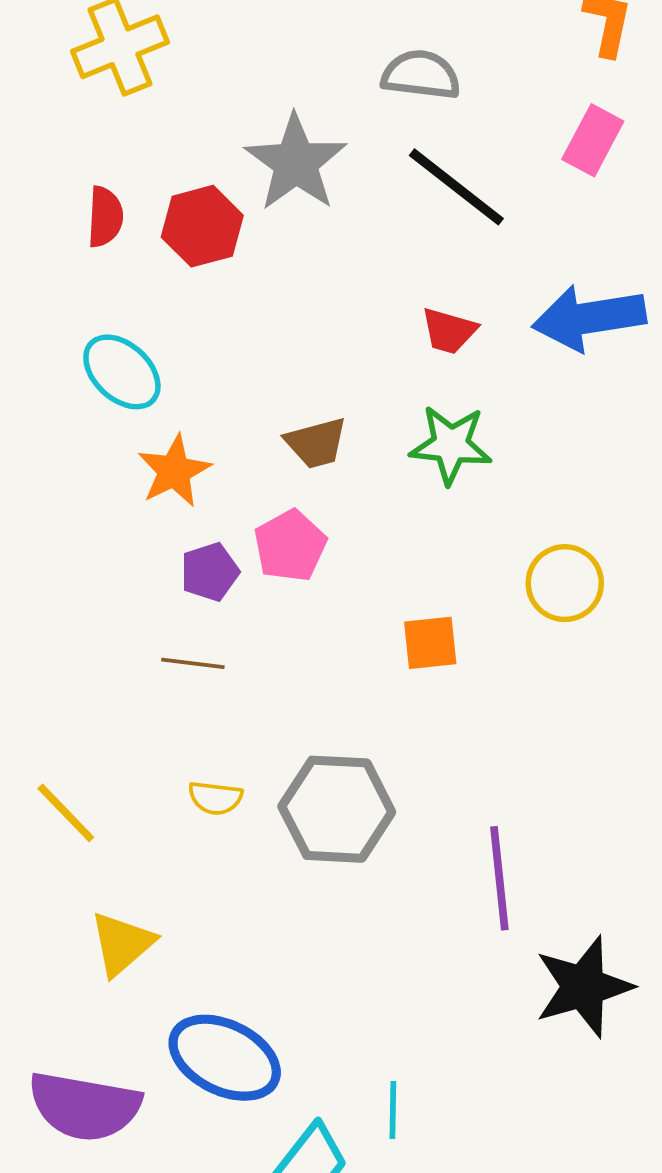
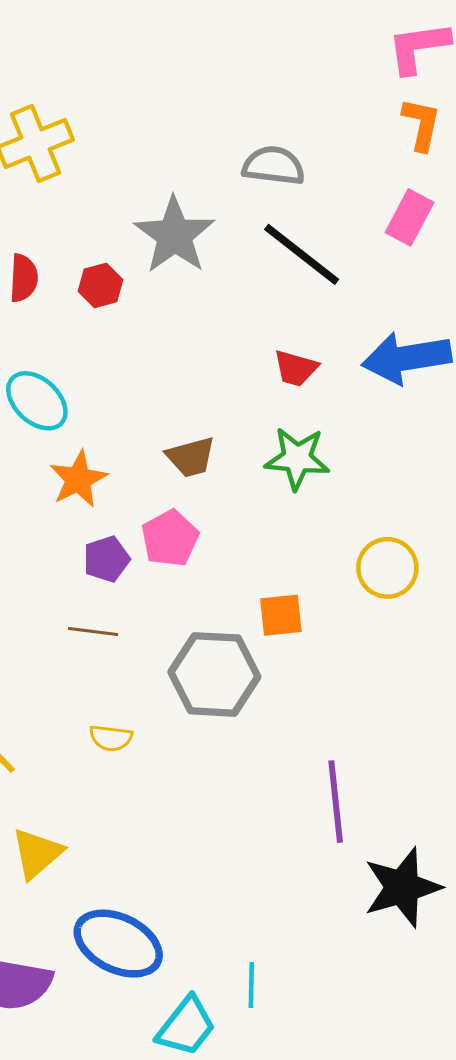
red hexagon: (202, 226) -> (100, 285), size x0.7
gray hexagon: (337, 809) -> (214, 674), moved

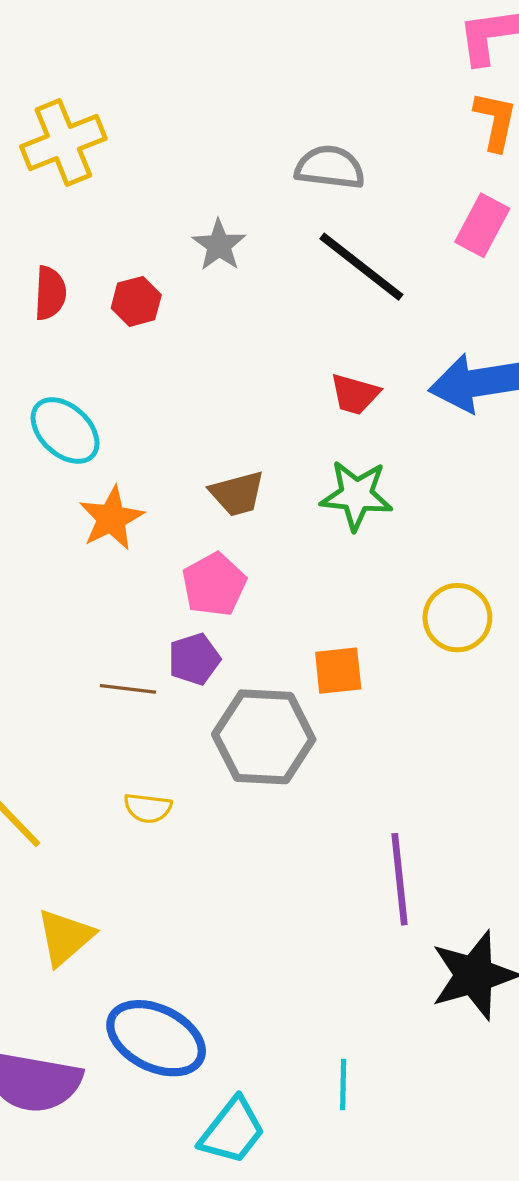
gray star: (174, 235) -> (219, 245), size x0.6
purple pentagon: (106, 559) -> (194, 659), moved
cyan line: (251, 985) -> (343, 1085), moved

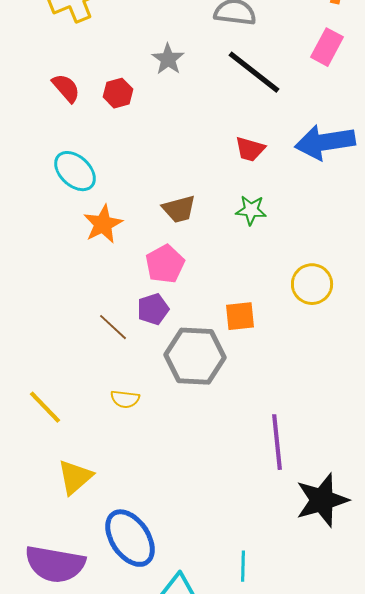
red semicircle: (50, 293) -> (66, 88), turned -44
green star: (356, 495) -> (251, 210), size x0.7
brown line: (128, 689) -> (113, 327), turned 36
blue ellipse: (156, 1038) -> (130, 538), turned 30

